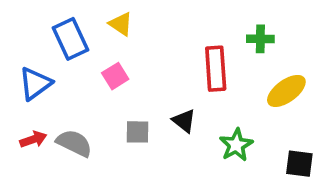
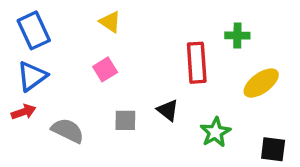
blue rectangle: (71, 39) -> (34, 30), moved
red arrow: (33, 139) -> (24, 112), moved

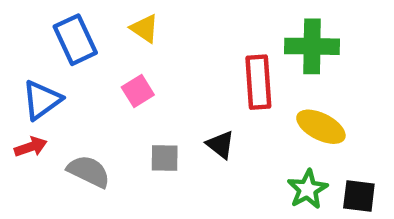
blue rectangle: (34, 30) -> (75, 40), moved
green cross: (237, 36) -> (312, 46), size x1.6
yellow ellipse: (261, 83) -> (321, 127), moved, turned 63
green star: (215, 132) -> (308, 189), moved

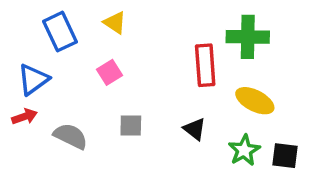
black triangle: (220, 145) -> (195, 129), moved

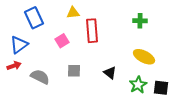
yellow triangle: (115, 23) -> (73, 13), moved, turned -40
green cross: (248, 37) -> (140, 21), size x0.6
red rectangle: (205, 65) -> (92, 31), moved

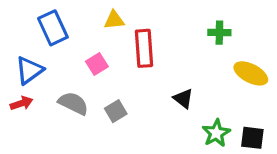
yellow ellipse: (144, 57) -> (251, 73), moved
gray square: (74, 71) -> (116, 111), turned -32
black triangle: (110, 73) -> (183, 99), moved
gray semicircle: (40, 77) -> (73, 103), moved

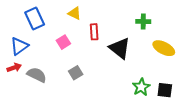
yellow triangle: (114, 20) -> (75, 13), turned 32
red rectangle: (144, 48) -> (94, 32), size x0.7
black triangle: (183, 99) -> (120, 48), moved, size x1.6
gray semicircle: (73, 103) -> (37, 75), moved

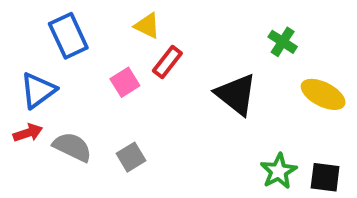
green cross: (143, 22) -> (283, 42), turned 32
red rectangle: (94, 32) -> (167, 62), moved, turned 42
gray square: (76, 73) -> (131, 157), moved

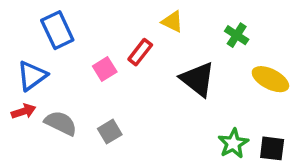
yellow triangle: (147, 26) -> (172, 22), moved

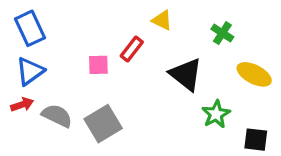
blue rectangle: (57, 30) -> (30, 28), moved
pink square: (105, 69) -> (98, 65), turned 30
gray square: (110, 132) -> (103, 124), size x1.6
green star: (233, 143) -> (216, 114), moved

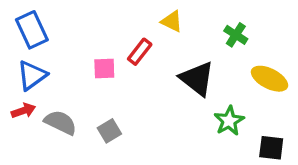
gray square: (103, 124) -> (109, 131), size x0.6

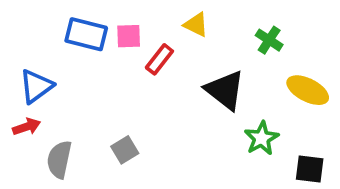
blue rectangle: (32, 30) -> (86, 34), moved, turned -51
pink square: (104, 69) -> (129, 36), moved
gray semicircle: (61, 122) -> (59, 159), moved, turned -104

